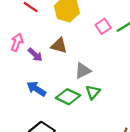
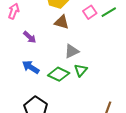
pink arrow: (17, 42) -> (14, 11), moved
brown triangle: (59, 46) -> (62, 22), moved

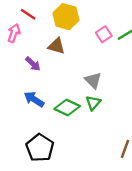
brown triangle: (62, 22) -> (56, 46), moved
gray triangle: (72, 51) -> (93, 80), moved, turned -49

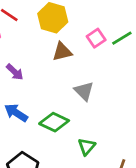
brown triangle: (56, 46) -> (62, 52), moved, turned -30
green triangle: (93, 103) -> (87, 147), moved

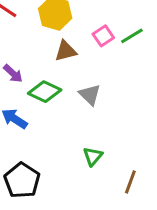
green diamond: (54, 122) -> (45, 92), moved

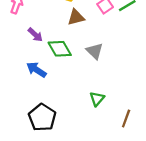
green diamond: (45, 92) -> (60, 49), turned 35

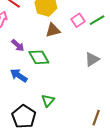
gray triangle: (95, 51) -> (92, 59), moved, turned 42
green triangle: (97, 99) -> (48, 101), moved

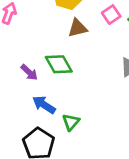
purple arrow: (18, 45) -> (29, 72), moved
blue arrow: (19, 75) -> (44, 105), moved

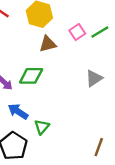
green diamond: (59, 64) -> (31, 76), turned -60

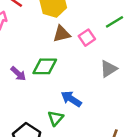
pink square: (77, 32) -> (87, 38), moved
blue arrow: (18, 111) -> (71, 99), moved

